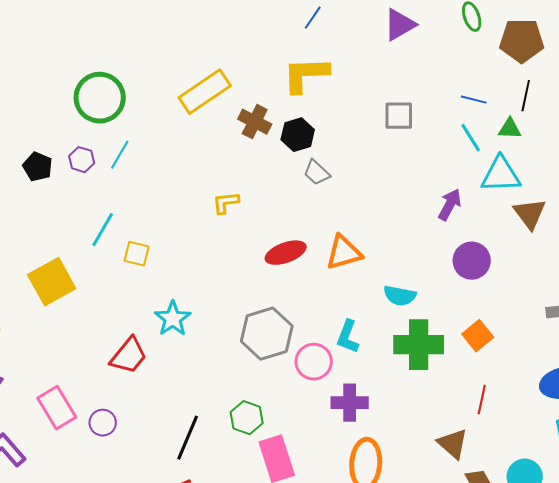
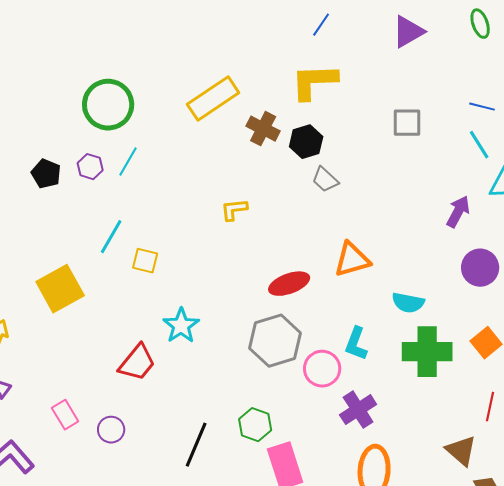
red ellipse: (286, 253) -> (289, 284), moved
purple cross: (350, 403) -> (358, 410), turned -33
pink rectangle: (57, 408) -> (65, 415), size x0.7

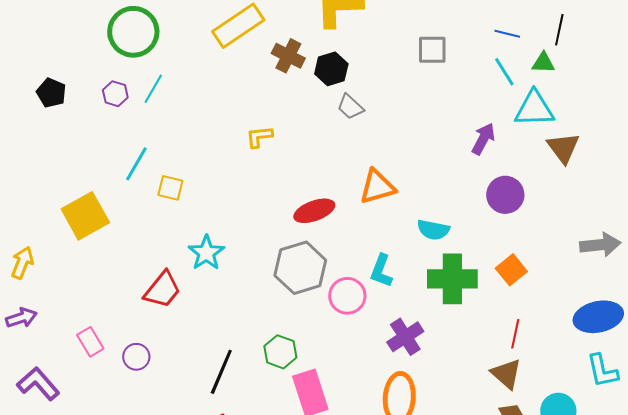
black pentagon: (46, 174) -> (51, 93), moved
purple cross: (358, 410) -> (405, 337), moved
brown triangle: (461, 451) -> (506, 374), moved

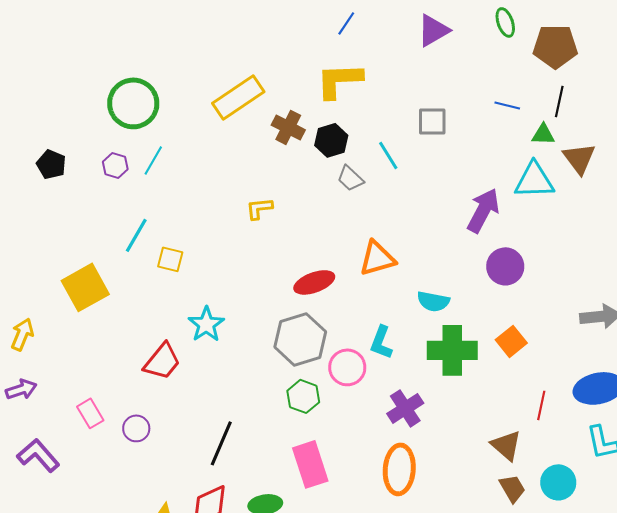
cyan line: (504, 72) -> (388, 155), moved
purple arrow: (483, 139) -> (483, 210), size x1.4
brown triangle: (563, 148) -> (579, 158), moved
red line: (515, 334) -> (541, 405), moved
green hexagon: (280, 352) -> (303, 396), moved

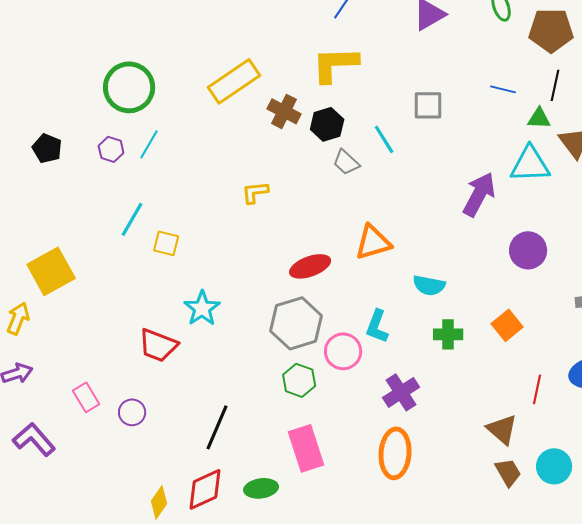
purple circle: (505, 266) -> (528, 250), moved
yellow square: (85, 287) -> (51, 271), moved
green cross: (452, 350) -> (448, 334), size x0.6
red trapezoid: (162, 361) -> (158, 345), turned 72

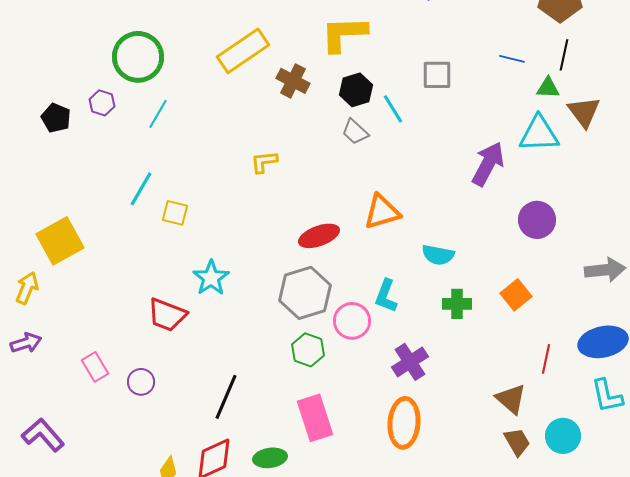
black hexagon: (327, 124) -> (356, 90), moved
purple hexagon: (111, 149) -> (102, 103), moved
purple L-shape: (34, 439) -> (43, 435), moved

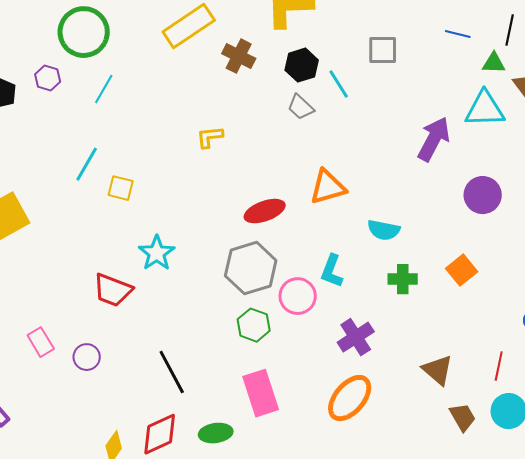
red line: (546, 359) -> (499, 366), moved
black line: (226, 397) -> (172, 372), turned -51
brown triangle: (511, 399) -> (438, 370), moved
orange ellipse: (404, 423) -> (350, 398), turned 36

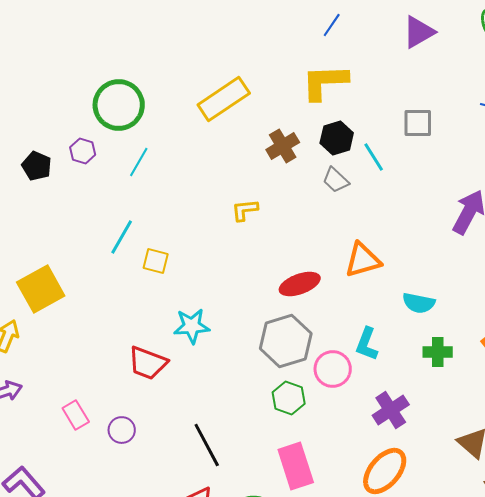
brown cross: (239, 56) -> (283, 146), moved, turned 32
cyan star: (157, 253) -> (192, 326), turned 30

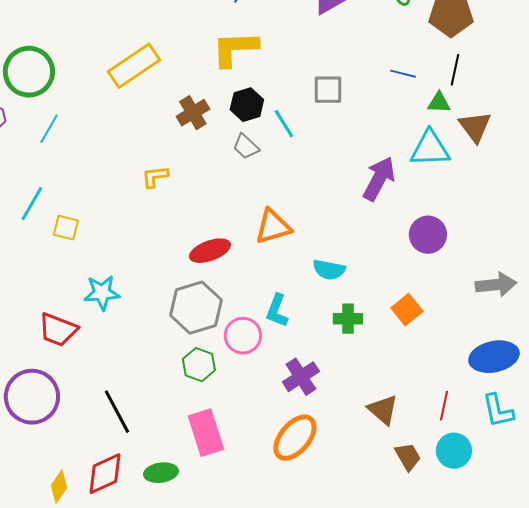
purple circle: (122, 430) -> (32, 397), size x2.0

